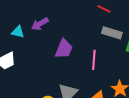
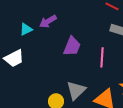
cyan triangle: (18, 32) -> (26, 29), turned -40

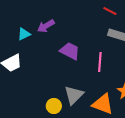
purple trapezoid: (72, 46) -> (70, 51), turned -85

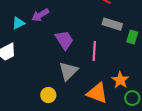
purple trapezoid: (70, 51) -> (64, 40), turned 30
gray triangle: (74, 95) -> (68, 71), moved

